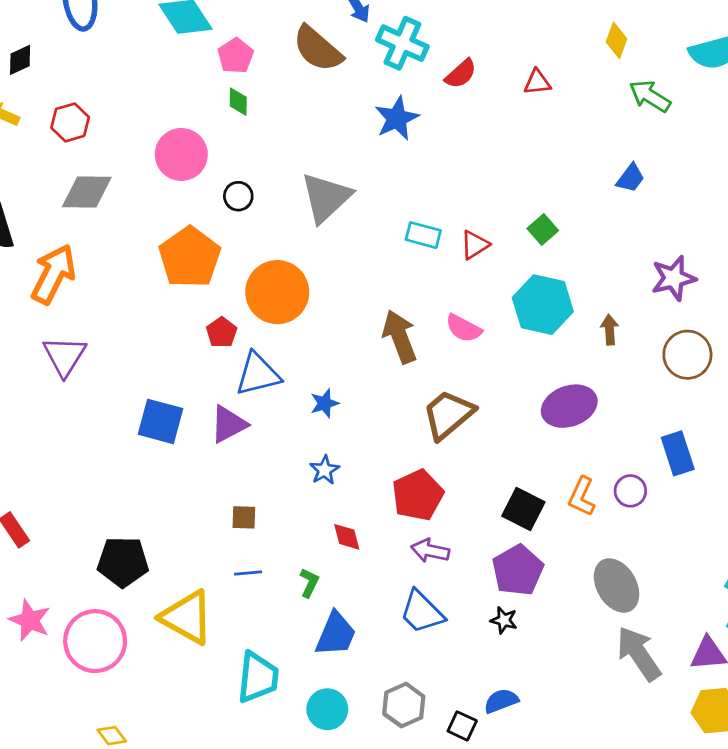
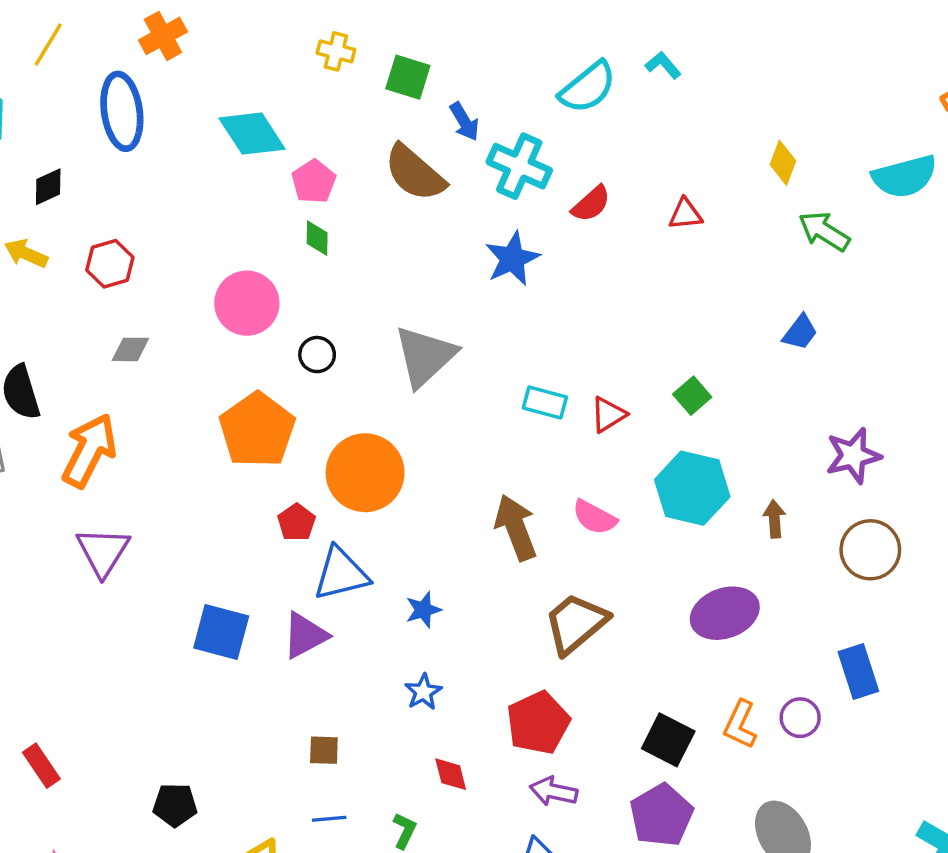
gray diamond: (87, 192) -> (130, 349), size x0.6
black pentagon: (123, 562) -> (175, 805), size x0.7

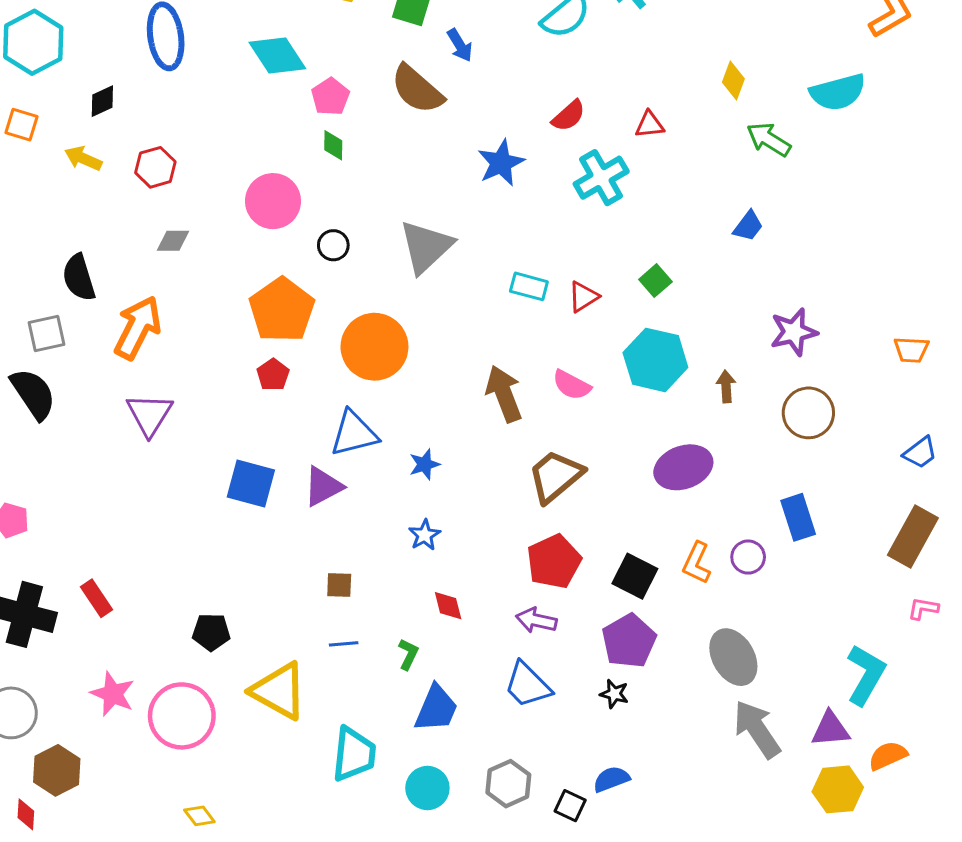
cyan cross: (519, 166) -> (601, 178), moved, turned 36
red pentagon: (297, 522) -> (273, 375), moved
red pentagon: (538, 723) -> (554, 561), moved

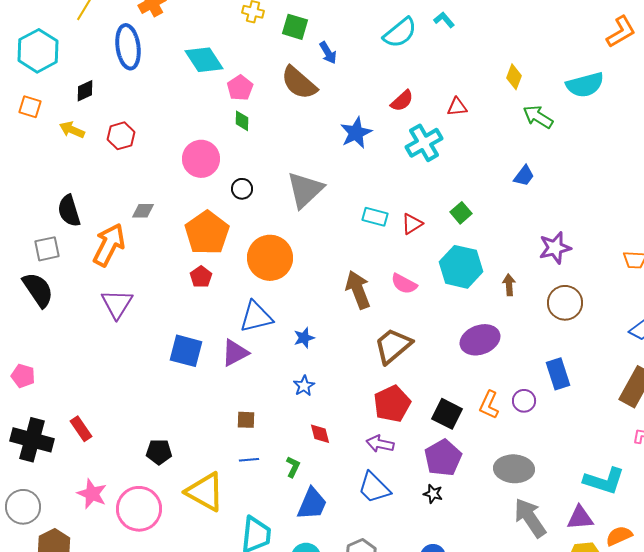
gray diamond: (173, 241) -> (143, 211), moved
gray ellipse: (733, 657) -> (514, 469), turned -57
cyan L-shape: (866, 675) -> (604, 481), turned 78

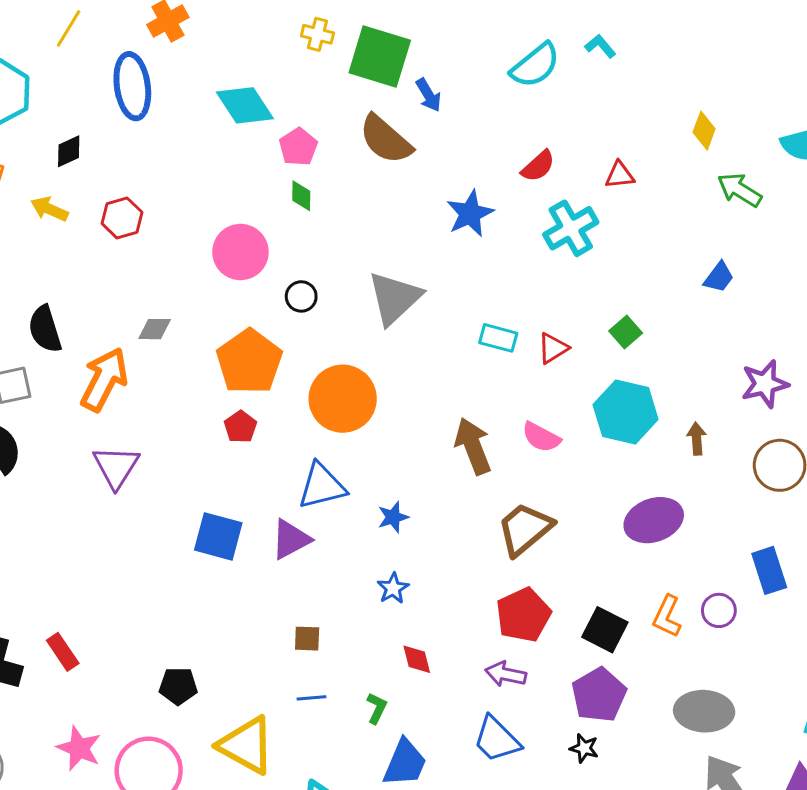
green square: (295, 27) -> (380, 57), size x1.6

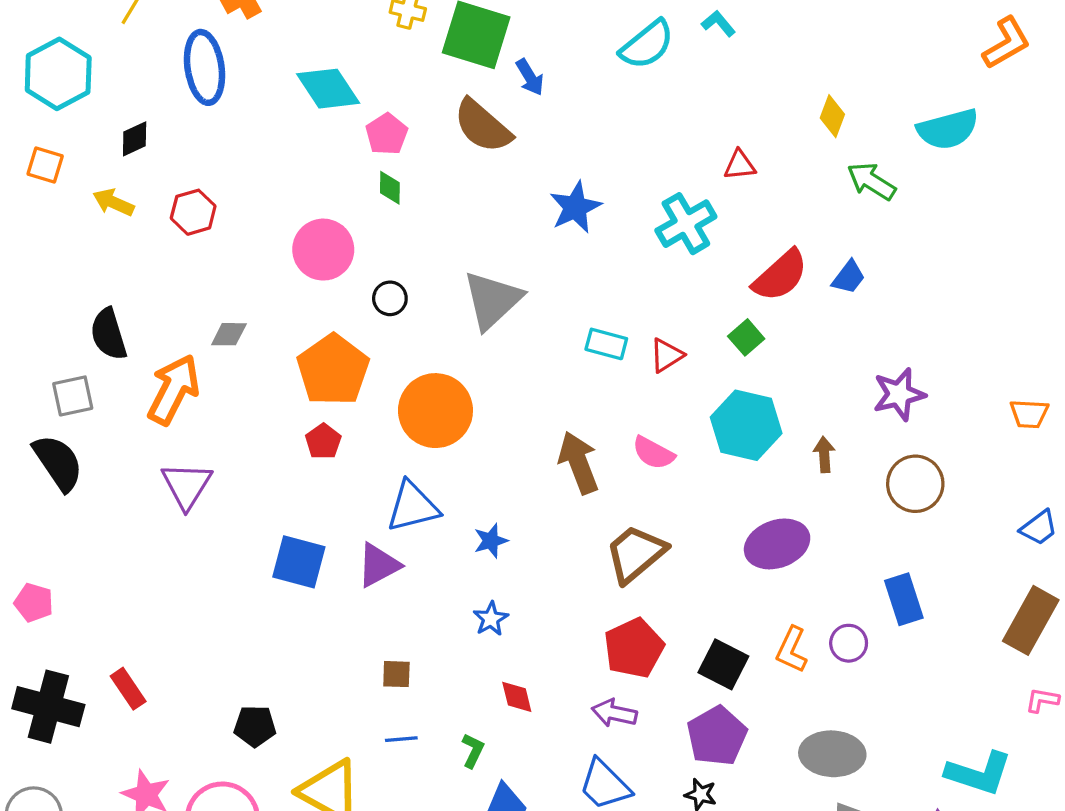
red semicircle: (538, 166) -> (780, 276), moved, size x1.5

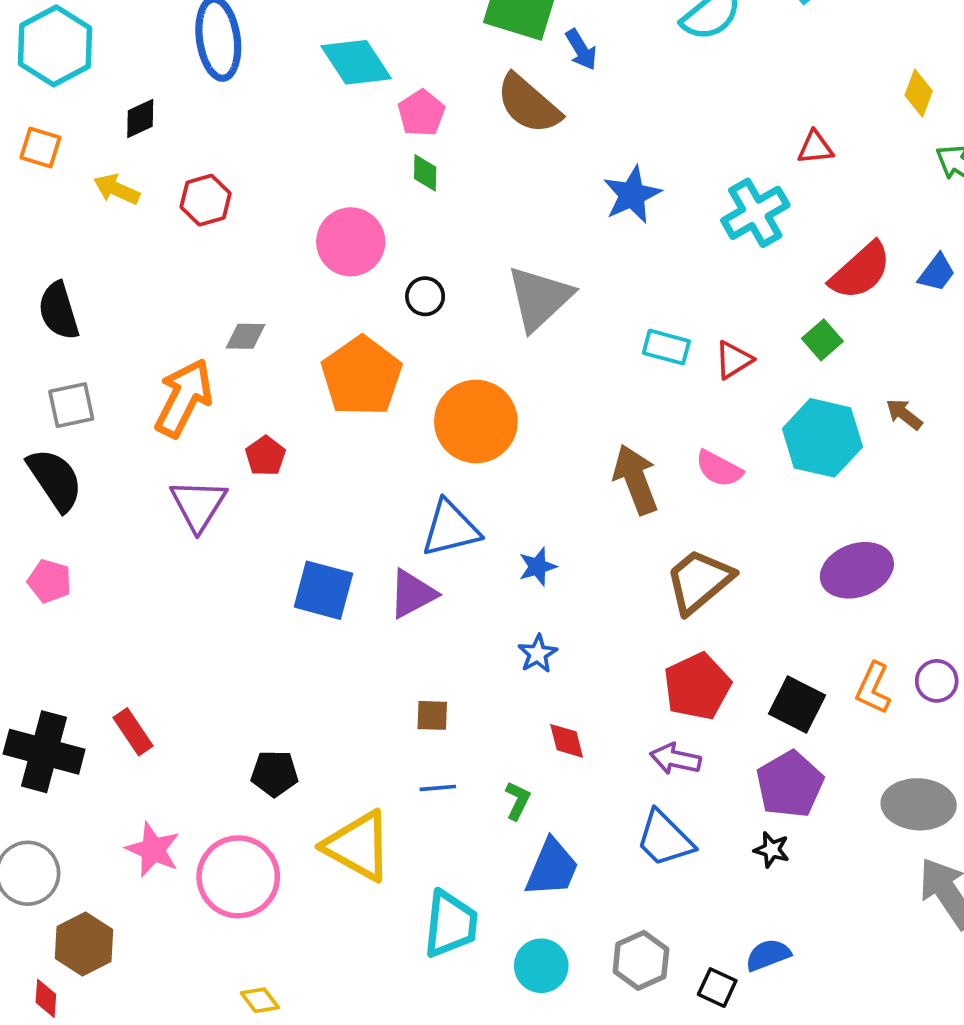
black semicircle: (109, 334) -> (59, 311), moved
red pentagon: (323, 441) -> (265, 456), moved
brown arrow: (824, 455) -> (904, 414), moved, turned -48
pink pentagon: (34, 603) -> (50, 581), moved

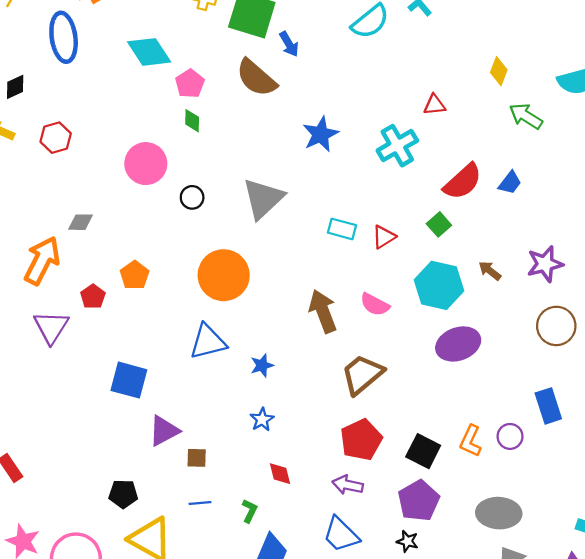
orange pentagon: (362, 376) -> (135, 275), moved, size x0.6
purple ellipse: (857, 570) -> (458, 344), moved
purple triangle: (412, 594) -> (164, 431), moved
black pentagon: (274, 773) -> (123, 494), moved

